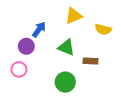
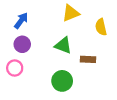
blue arrow: (39, 29) -> (21, 21), moved
yellow semicircle: (103, 29) -> (101, 27), turned 63

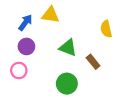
yellow triangle: (71, 13) -> (50, 15), moved, turned 30
brown rectangle: (88, 59) -> (93, 62), turned 48

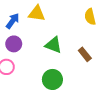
yellow semicircle: (106, 29) -> (90, 17), moved
brown rectangle: (93, 62) -> (85, 54), moved

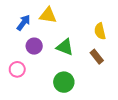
yellow semicircle: (90, 17) -> (100, 31), moved
purple circle: (14, 44) -> (34, 46), moved

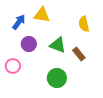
yellow semicircle: (100, 31) -> (84, 24), moved
brown rectangle: (97, 57) -> (79, 54), moved

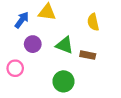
brown rectangle: (79, 54) -> (88, 55), turned -40

